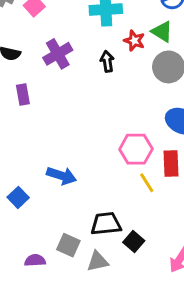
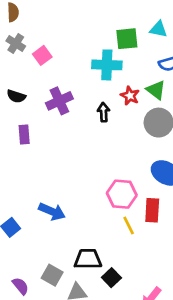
purple semicircle: (35, 260) -> (20, 286), turned 48

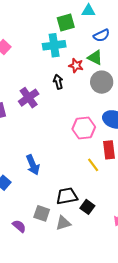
purple cross: (59, 101) -> (29, 98), moved
pink hexagon: (122, 194) -> (84, 128), moved
blue arrow: (52, 211) -> (33, 165), turned 54

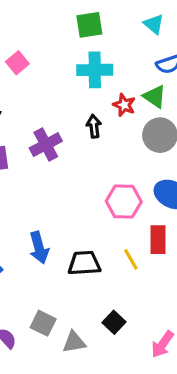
cyan triangle: (88, 11) -> (154, 24), turned 32
green square: (66, 22) -> (89, 25), moved
black trapezoid: (67, 196) -> (84, 263), moved

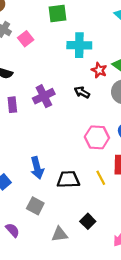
green square: (89, 25) -> (57, 13), moved
black arrow: (94, 126) -> (82, 92), moved, turned -56
gray square: (43, 323) -> (35, 206), moved

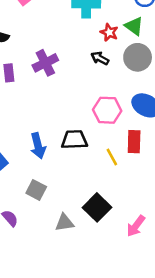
black arrow: (82, 92) -> (100, 58), moved
black trapezoid: (68, 179) -> (74, 140), moved
black square: (88, 221) -> (97, 207), size x1.5

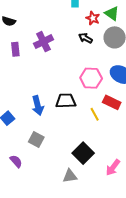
red rectangle: (134, 142) -> (112, 102), turned -66
gray triangle: (64, 223) -> (70, 176), moved

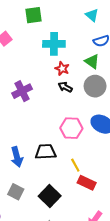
red star: (93, 18) -> (62, 69), moved
red rectangle: (112, 102) -> (87, 183), moved
black square: (83, 153) -> (50, 196), moved

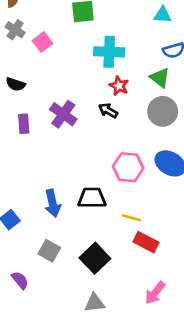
cyan triangle: (92, 15) -> (163, 15), turned -40
black arrow: (65, 87) -> (108, 111), moved
purple cross: (22, 91) -> (63, 114), turned -30
yellow line: (75, 165) -> (132, 218), turned -48

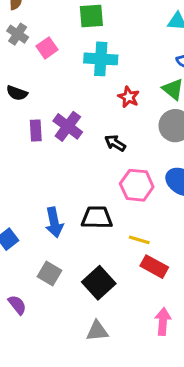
cyan cross: (109, 52) -> (101, 59), moved
black arrow: (108, 111) -> (115, 143), moved
purple rectangle: (24, 124) -> (36, 130), moved
pink arrow: (155, 293) -> (163, 322), turned 145

